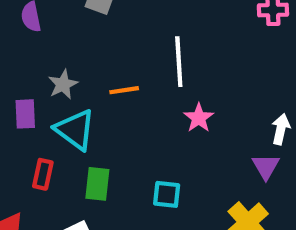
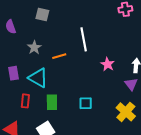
gray star: (63, 84) -> (34, 48), moved
pink star: (199, 118) -> (108, 64), moved

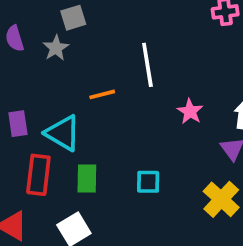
gray square: (42, 14) -> (73, 18), turned -32
gray star: (34, 48) -> (56, 48), moved
red rectangle: (25, 101) -> (38, 175), size x1.5

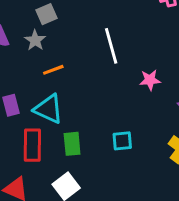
orange line: (102, 94) -> (53, 70), moved
pink star: (190, 111) -> (150, 80), turned -30

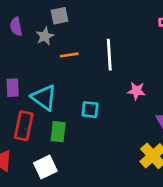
orange line: (53, 70) -> (69, 55), moved
cyan square: (122, 141) -> (90, 110), moved

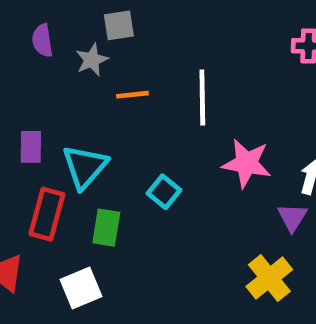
pink star: (136, 91) -> (247, 163), size x1.5
cyan triangle: (44, 98) -> (85, 167), turned 32
cyan square: (90, 110) -> (164, 192), turned 30

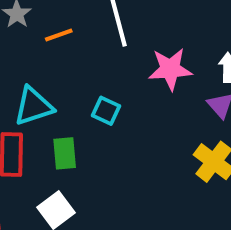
cyan triangle: (85, 167) -> (34, 106), turned 45

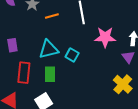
cyan triangle: (34, 106) -> (49, 49), moved

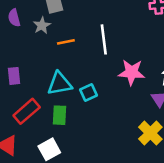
cyan square: (72, 55) -> (89, 92), turned 32
red rectangle: (24, 73) -> (27, 111), turned 40

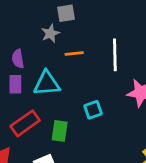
purple semicircle: (14, 18) -> (18, 59), moved
cyan triangle: (59, 84) -> (47, 83), moved

